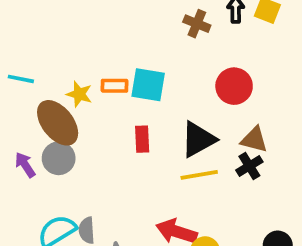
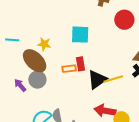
orange rectangle: (114, 86) -> (69, 69), moved
red circle: (234, 86) -> (124, 20), moved
black triangle: (198, 139) -> (97, 80), moved

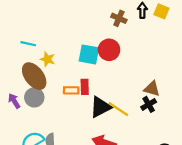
red circle: (124, 20) -> (109, 50), moved
cyan line: (12, 40) -> (28, 44), moved
yellow line: (113, 79) -> (118, 109), turned 42

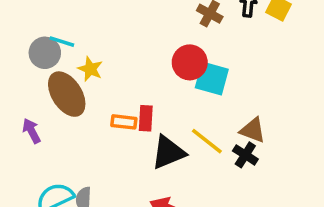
cyan square: (89, 54) -> (212, 79), moved
gray circle: (34, 97) -> (45, 53), moved
black cross: (149, 104) -> (245, 155), turned -32
yellow line: (118, 109) -> (207, 141), moved

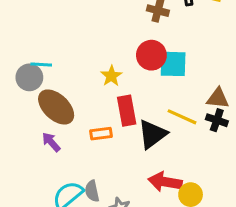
yellow star: (90, 69) -> (111, 76), moved, turned 30
red rectangle: (146, 118) -> (127, 111), size x1.4
orange rectangle: (124, 122) -> (101, 134), moved
purple arrow: (31, 131) -> (51, 142), moved

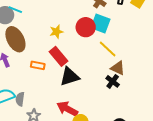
cyan square: (173, 64) -> (101, 23), moved
red rectangle: (127, 111) -> (59, 56), turned -48
yellow line: (182, 117) -> (108, 49), moved

